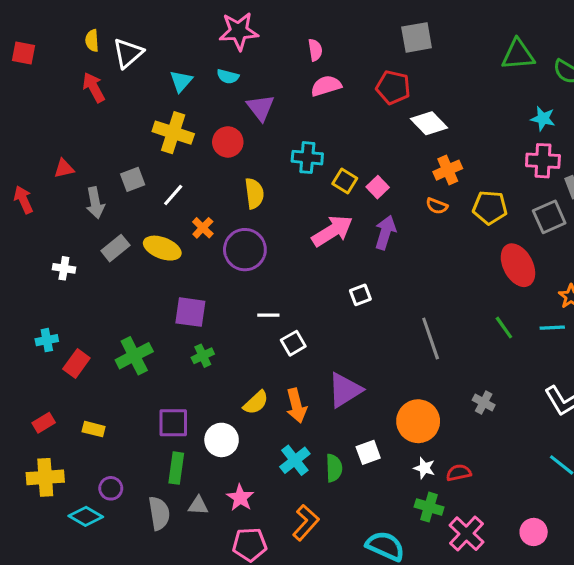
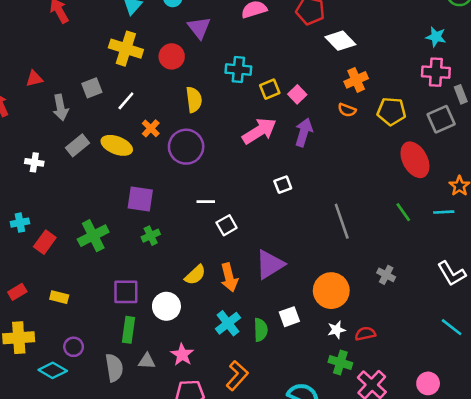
yellow square: (345, 181) -> (270, 89), turned 36
white star: (424, 468) -> (336, 330), turned -30

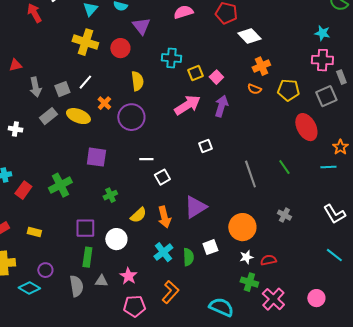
gray square: (92, 88) -> (62, 89), moved
green line: (403, 212) -> (284, 167), moved
green cross: (151, 236) -> (110, 195), moved

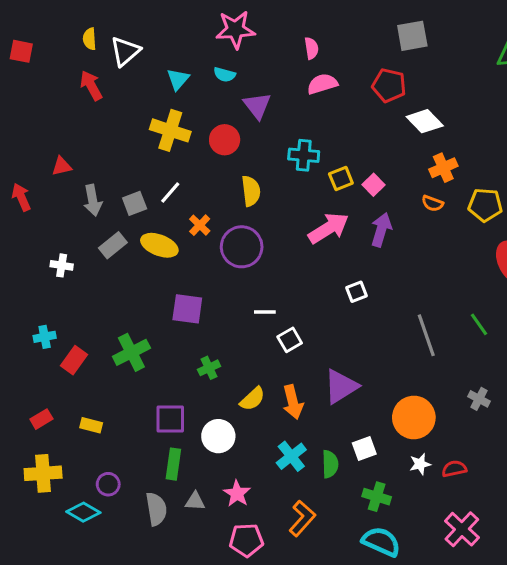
green cross: (249, 282) -> (377, 497), moved

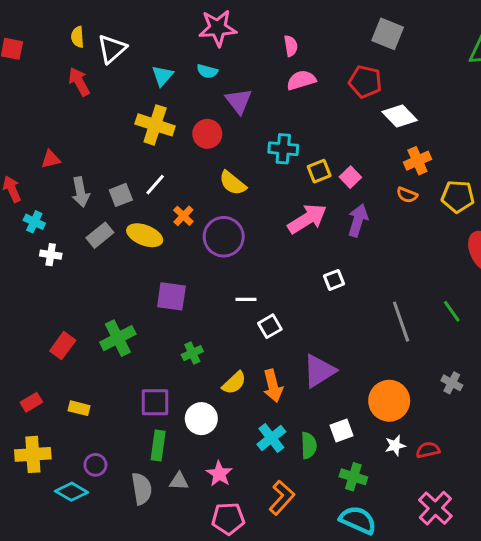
gray square: (412, 36) -> (388, 34), turned 32
yellow semicircle: (251, 191) -> (233, 183), turned 136
cyan cross: (45, 337) -> (34, 222), moved, turned 36

